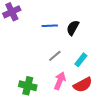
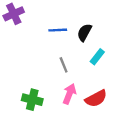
gray line: (55, 56) -> (64, 65), turned -72
cyan rectangle: (81, 60) -> (97, 57), moved

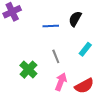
black semicircle: (84, 32) -> (75, 19), moved
green cross: (32, 100) -> (28, 70), moved, turned 30

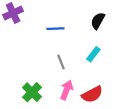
black semicircle: (75, 19) -> (98, 21), moved
green cross: (28, 70) -> (32, 92), moved

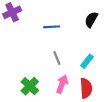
cyan rectangle: (93, 54) -> (87, 61), moved
red semicircle: (92, 94) -> (86, 88), turned -66

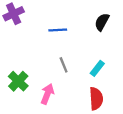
pink arrow: (62, 84) -> (47, 94), moved
green cross: (30, 86) -> (18, 81), moved

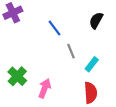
blue line: (58, 30) -> (54, 28), turned 56
gray line: (64, 65) -> (71, 51), moved

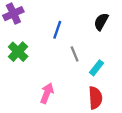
blue line: (54, 28) -> (57, 30), turned 56
green cross: (17, 76) -> (18, 52), moved

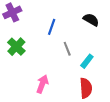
black semicircle: (101, 22) -> (91, 20), turned 91

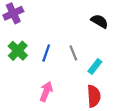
blue line: (52, 27) -> (46, 53), moved

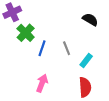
green cross: (18, 51) -> (26, 33), moved

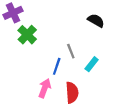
blue line: (42, 48) -> (57, 66), moved
red semicircle: (85, 87) -> (72, 93), moved

